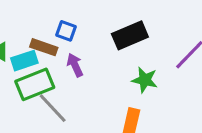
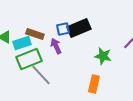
blue square: (66, 31) -> (63, 29), moved, turned -32
black rectangle: (130, 35) -> (79, 28), moved

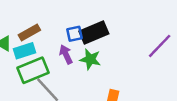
brown rectangle: (35, 34) -> (29, 32), moved, turned -48
green star: (103, 56) -> (90, 59), moved

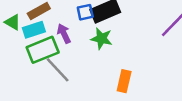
purple arrow: (66, 54) -> (64, 34), moved

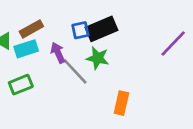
green rectangle: (43, 50) -> (21, 85), moved, size x0.7
gray line: (58, 70) -> (75, 71), moved

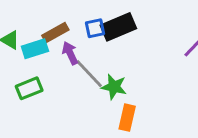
brown rectangle: (31, 29) -> (55, 33), moved
green star: (98, 58) -> (114, 87), moved
orange rectangle: (121, 103) -> (127, 118), moved

